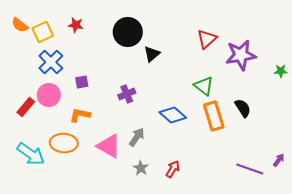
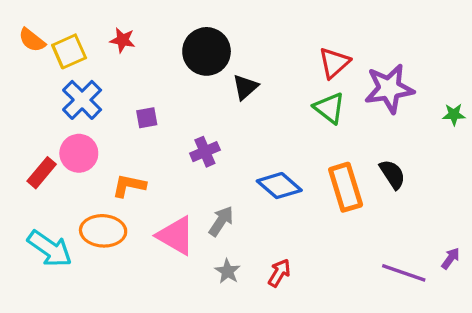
purple square: (82, 82) -> (147, 118), moved
green triangle: (204, 86) -> (329, 108), moved

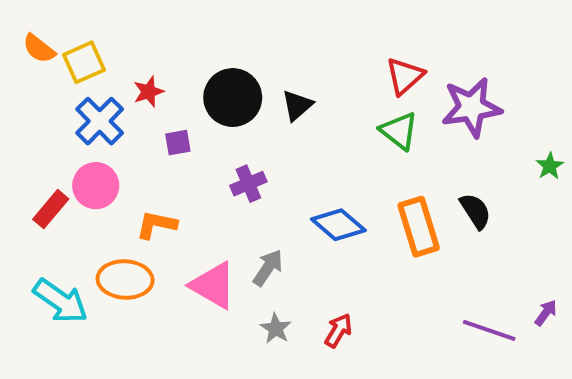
red star: (122, 40) -> (149, 92), moved, turned -30
black circle: (207, 51) -> (233, 98), moved
green star: (454, 114) -> (550, 166), moved, turned -30

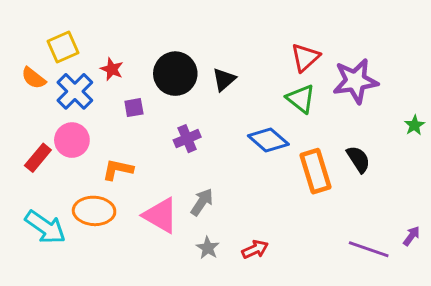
orange semicircle: (39, 49) -> (34, 78), moved
red star: (149, 92) -> (112, 69), turned -30
blue diamond: (338, 225) -> (268, 140), moved
red arrow: (338, 330) -> (255, 249), turned 35

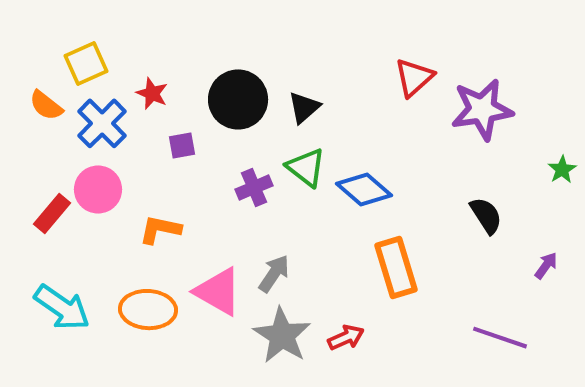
green triangle: (301, 99) -> (306, 167), moved
orange rectangle: (316, 171) -> (396, 268), moved
orange ellipse: (94, 211) -> (148, 310), moved
purple arrow: (412, 236) -> (546, 266), moved
gray star: (208, 248) -> (282, 336), size x1.8

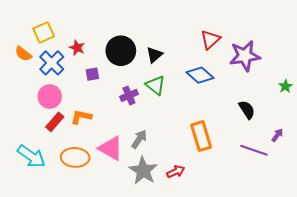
blue diamond: (364, 189) -> (200, 75), moved
red rectangle: (52, 214) -> (55, 122), moved
purple line: (500, 338) -> (254, 150), moved

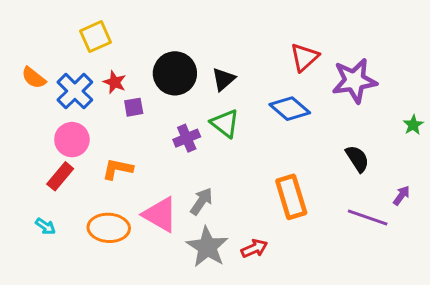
yellow square: (44, 32) -> (95, 37), moved
red star: (77, 48) -> (115, 82), moved
red rectangle: (55, 122) -> (60, 176), moved
cyan arrow: (31, 156) -> (45, 226), size x0.5

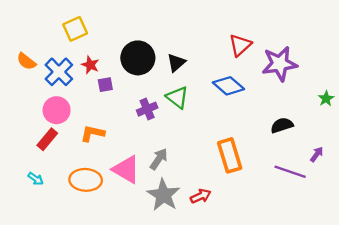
black semicircle: (357, 159) -> (282, 125), turned -75

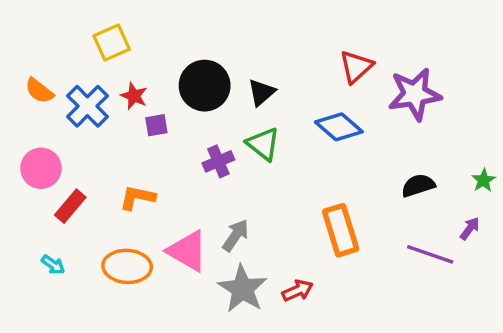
green star: (326, 99) -> (484, 180), moved
pink circle: (57, 110) -> (41, 168), moved

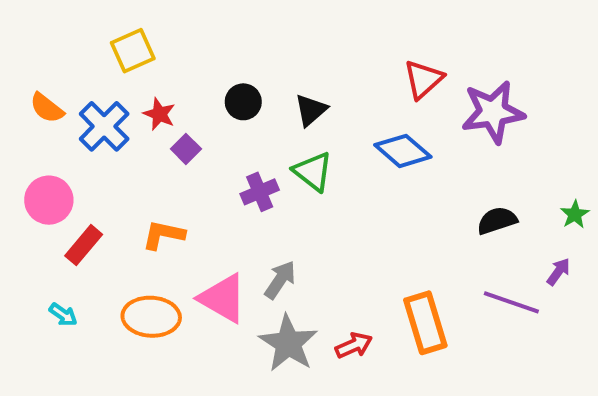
black circle: (205, 86) -> (243, 102), size x0.6
purple square: (156, 125) -> (186, 149), turned -35
orange rectangle: (341, 230) -> (425, 323), moved

